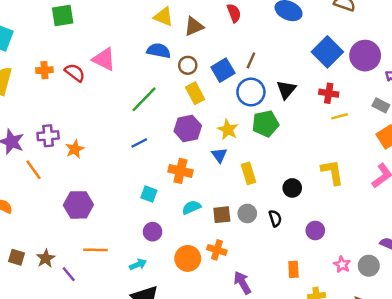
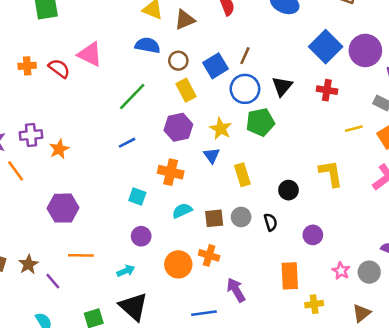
yellow line: (340, 116) -> (354, 129), moved
orange rectangle: (293, 269) -> (290, 276), size x1.5

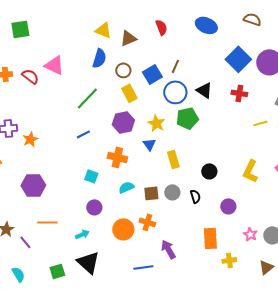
blue semicircle: (148, 45) -> (99, 58), turned 96
black triangle: (282, 86) -> (204, 90), turned -36
yellow L-shape: (331, 173) -> (250, 171), moved, turned -145

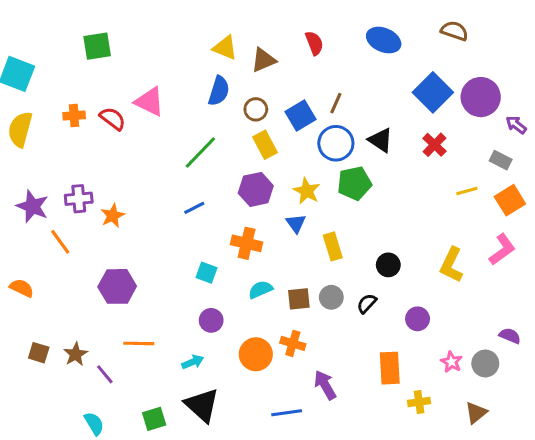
red cross: (239, 93) -> (434, 145), turned 35
black semicircle: (195, 196) -> (367, 303), turned -120

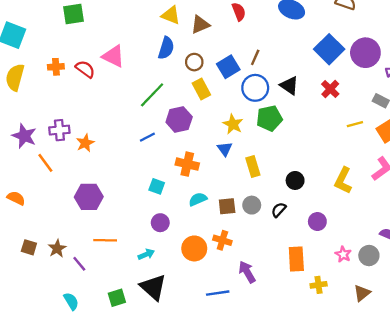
purple hexagon: (256, 189) -> (179, 120), moved

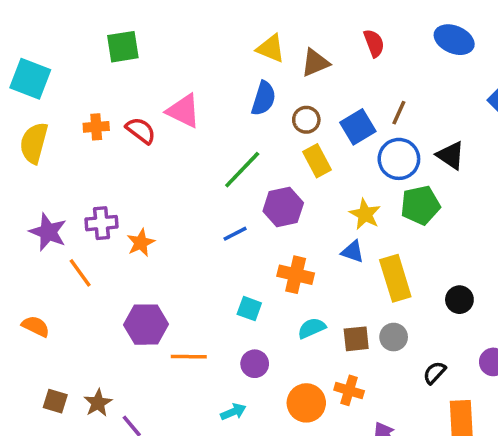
blue triangle: (225, 149) -> (353, 252), turned -35
yellow rectangle: (253, 166) -> (395, 278), size x1.4
black semicircle: (279, 210) -> (435, 373), moved
orange line: (105, 240) -> (189, 357), moved

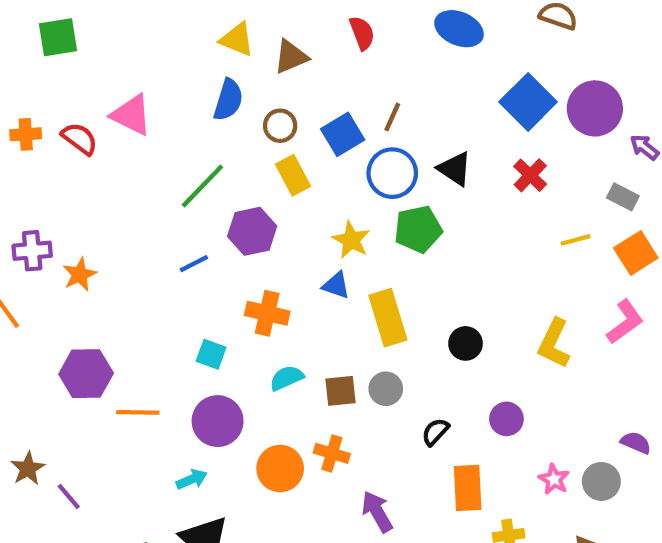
purple circle: (255, 364) -> (218, 421), size x1.5

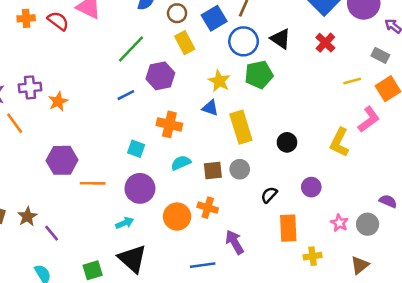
pink L-shape: (625, 322) -> (369, 119), moved

